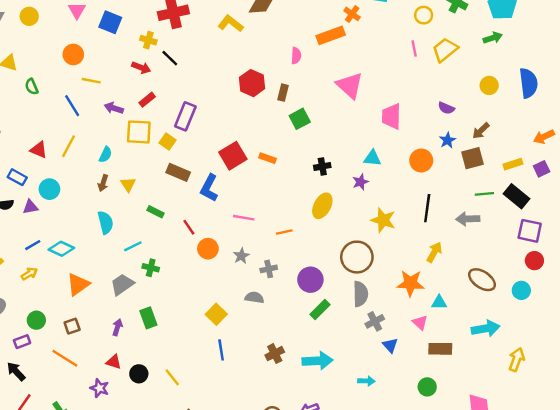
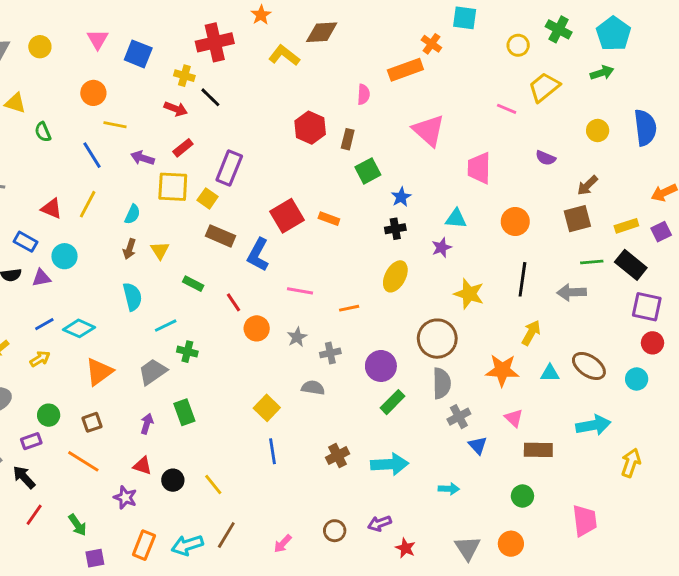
pink line: (414, 48) -> (507, 109), moved, turned -56
blue star: (447, 140) -> (401, 197), moved
cyan triangle: (439, 302) -> (550, 373), moved

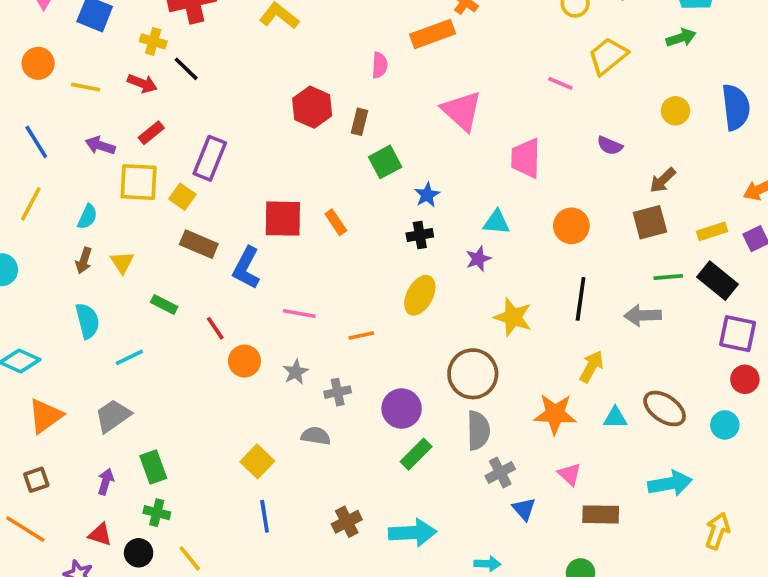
yellow line: (115, 125) -> (86, 87), moved
red square: (287, 216) -> (283, 219), turned 32
orange rectangle: (329, 219) -> (336, 222), turned 36
green cross: (187, 352) -> (157, 513), moved

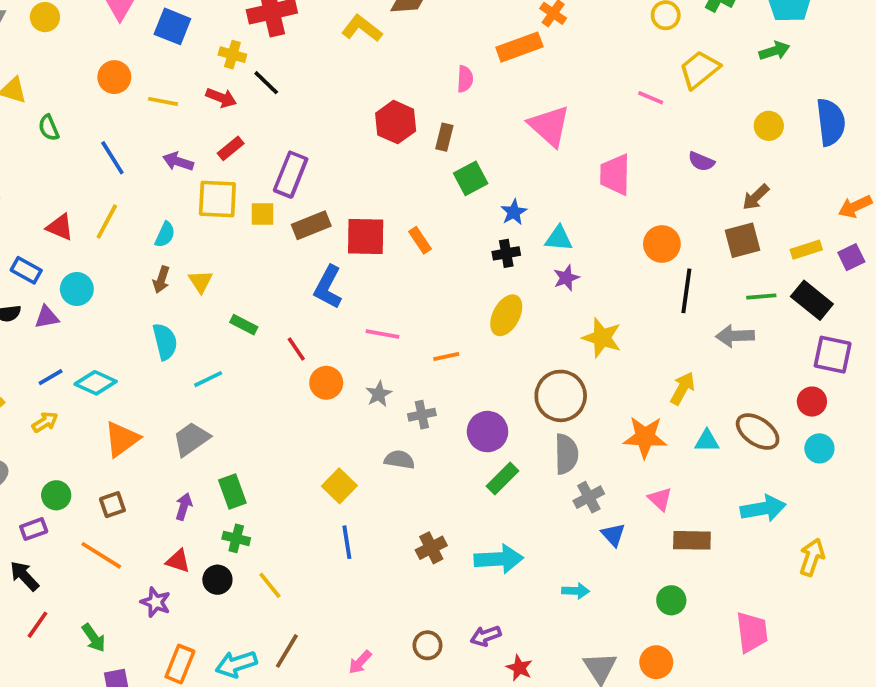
yellow square: (182, 197) -> (262, 214), turned -35
cyan triangle: (497, 222) -> (559, 238), moved
brown rectangle: (199, 244) -> (311, 225), moved, turned -45
black line: (581, 299) -> (686, 291), moved
red circle: (745, 379) -> (812, 402), moved

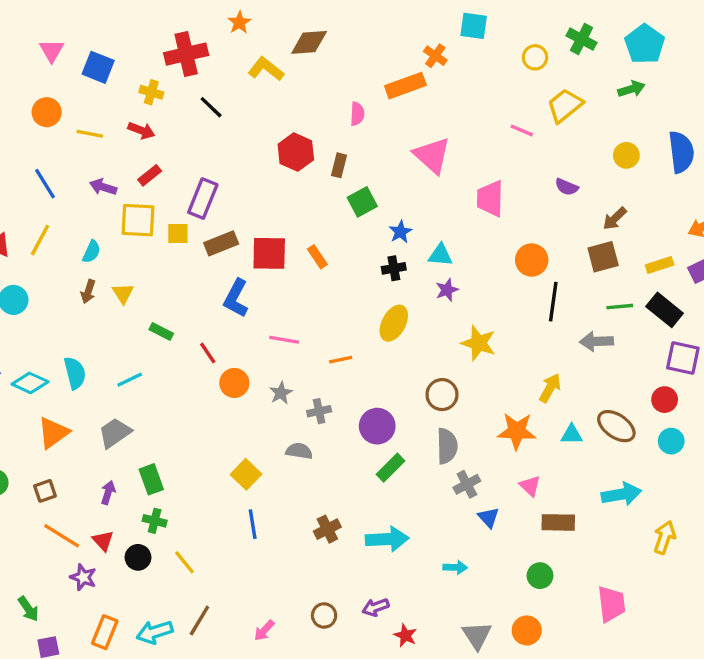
black line: (266, 83) -> (211, 107), moved
cyan semicircle: (165, 342) -> (75, 373), moved
brown circle: (561, 396) -> (442, 395), size x0.7
orange line: (101, 555) -> (62, 536), moved
red triangle: (178, 561) -> (103, 541), turned 30

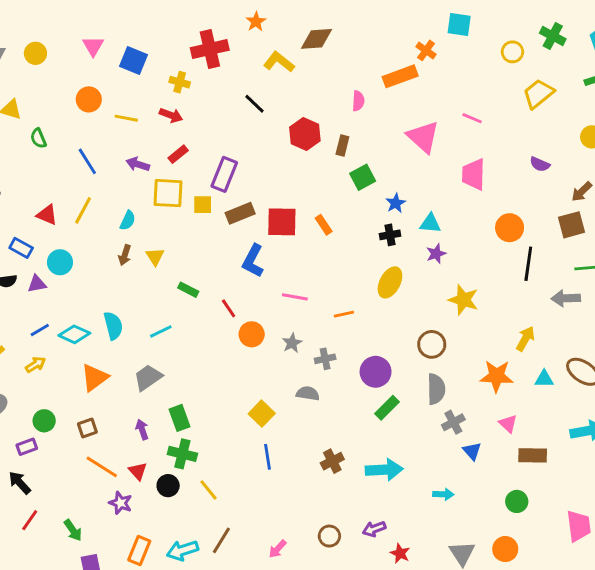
black line: (211, 107) -> (255, 104), moved
pink line: (522, 130) -> (472, 118), moved
purple arrow: (108, 493) -> (142, 429), turned -36
green cross: (155, 521) -> (182, 454), size x1.4

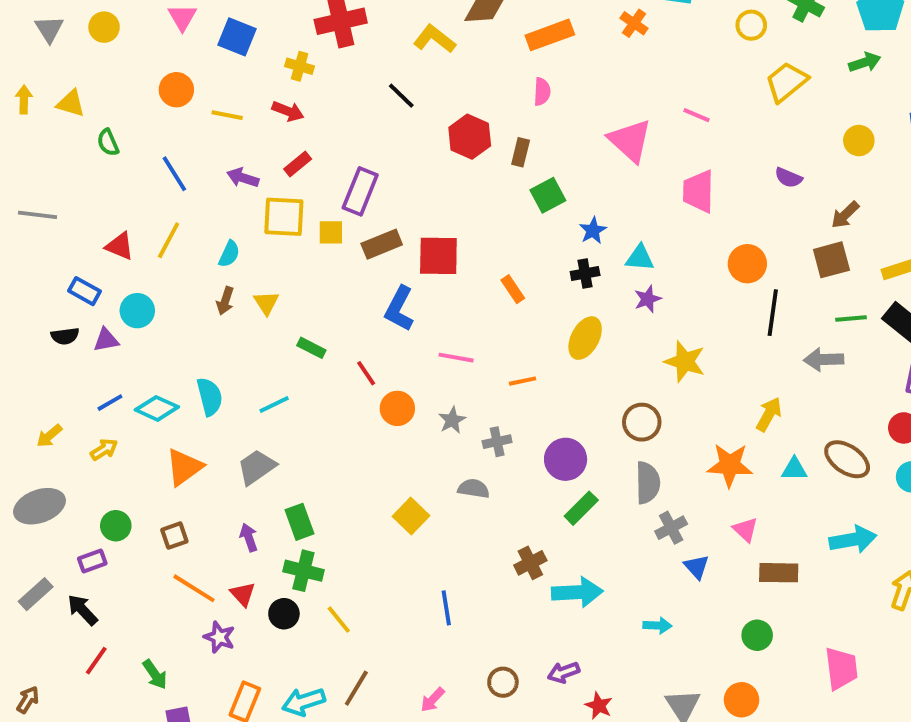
orange rectangle: (400, 76) -> (550, 35), moved
orange rectangle: (324, 225) -> (513, 289), moved
blue line: (267, 457) -> (446, 608), moved
brown cross: (332, 461) -> (530, 563), moved

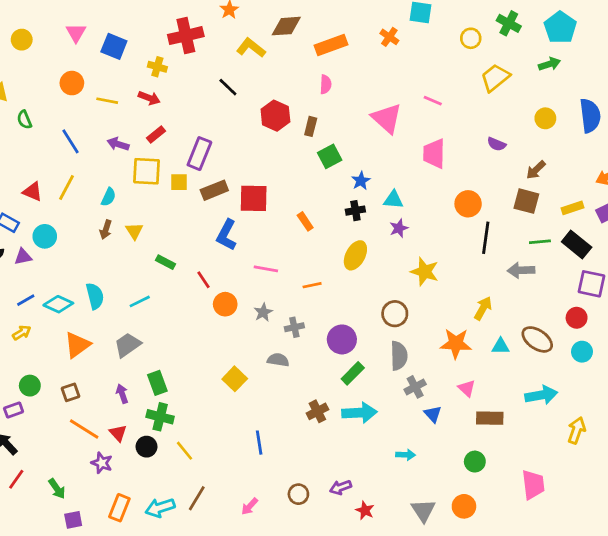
brown square: (831, 260) -> (526, 201), turned 30
cyan arrow: (577, 592) -> (360, 413), moved

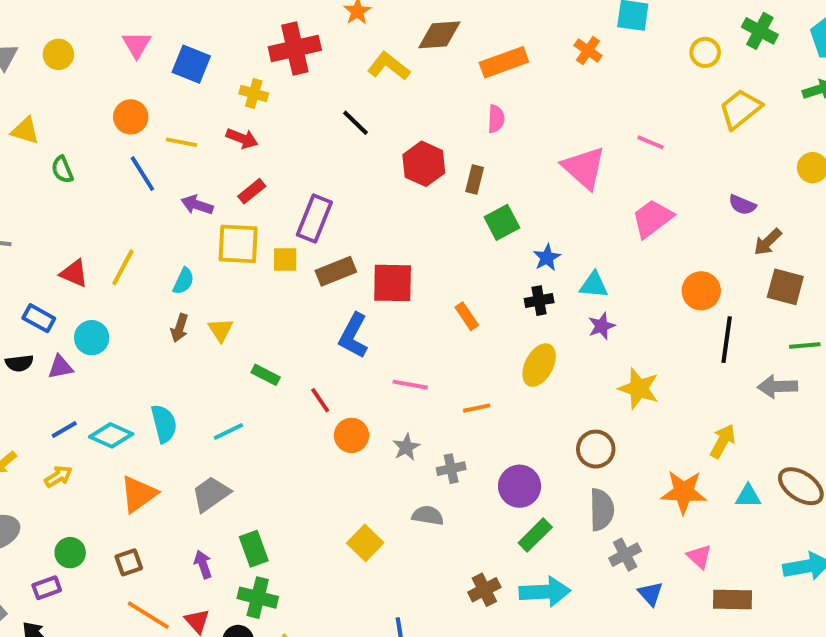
blue line: (71, 141) -> (142, 174), moved
pink trapezoid: (434, 154) -> (652, 218), turned 52
brown arrow: (536, 170) -> (768, 242), moved

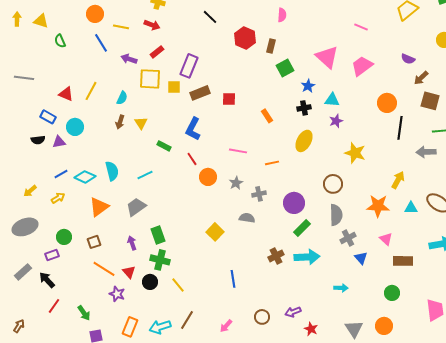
pink triangle: (584, 168) -> (327, 57), moved
red square: (393, 283) -> (229, 99), size x0.6
blue L-shape: (353, 336) -> (193, 129), moved

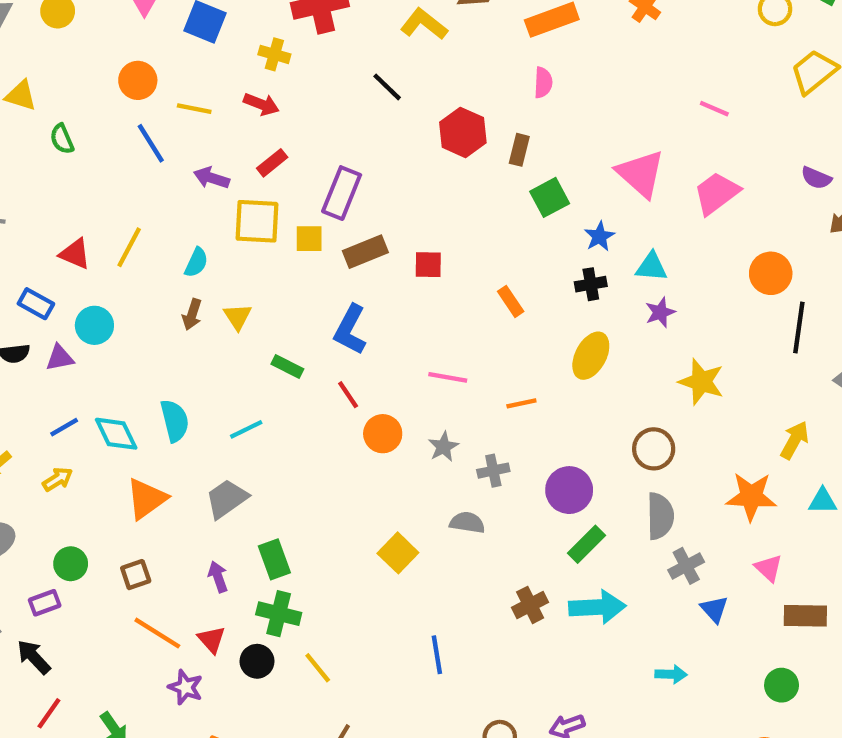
cyan diamond: (85, 177) -> (116, 434), turned 40

